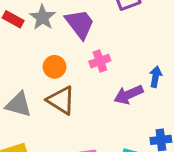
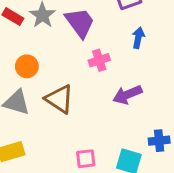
orange circle: (54, 67) -> (27, 66), moved
blue arrow: (155, 77) -> (138, 38), moved

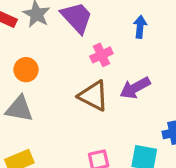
brown triangle: (59, 99) -> (93, 96), moved

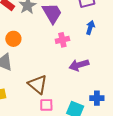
brown triangle: (93, 96) -> (38, 84), moved

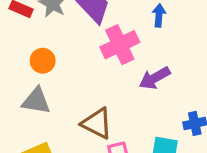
pink cross: (62, 40) -> (120, 45), size x1.6

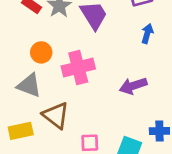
pink cross: (120, 45) -> (78, 67), moved
brown triangle: (97, 123) -> (56, 115), moved

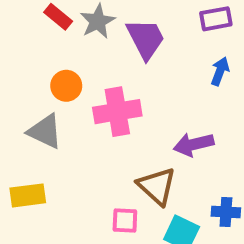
brown triangle: (56, 115) -> (157, 186), moved

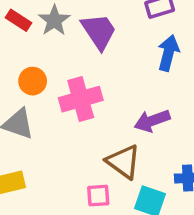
blue arrow: (220, 71) -> (168, 53), size x1.4

